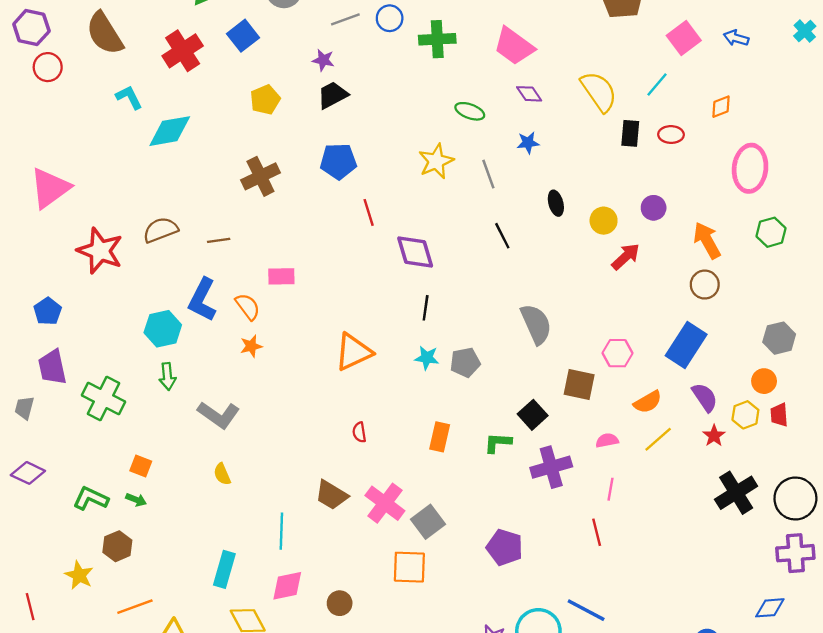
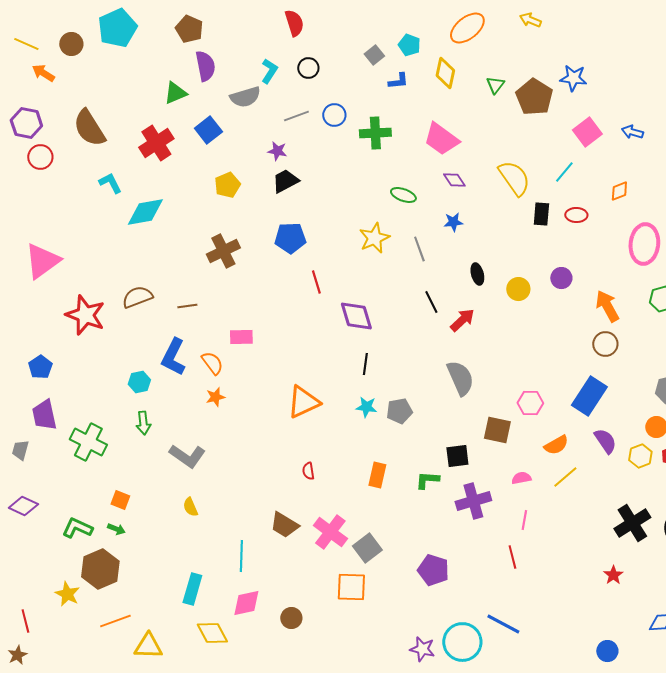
red arrow: (626, 257) -> (462, 320), moved
cyan hexagon: (163, 329) -> (139, 382), size x0.7
black square: (533, 415) -> (457, 456), turned 35
red star: (714, 436) -> (613, 575), moved
brown hexagon: (117, 546) -> (100, 569), size x1.5

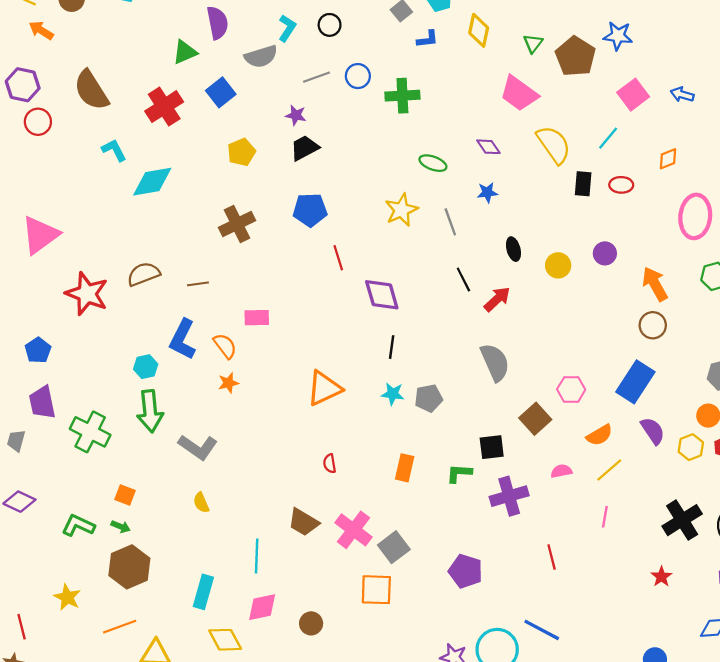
pink trapezoid: (441, 139) -> (519, 93), moved
green arrow: (143, 423) -> (150, 411), size x1.6
brown square: (497, 430) -> (535, 419), turned 36
pink line: (524, 520) -> (605, 517), moved
brown hexagon: (100, 569) -> (129, 567), moved

